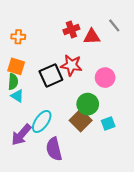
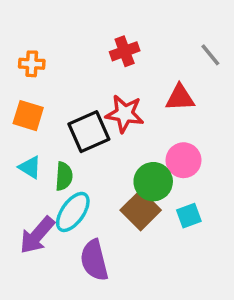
gray line: (114, 25) -> (210, 55), moved
red triangle: (92, 37) -> (180, 98), moved
pink circle: (105, 78) -> (184, 160), moved
green semicircle: (13, 82) -> (64, 176), moved

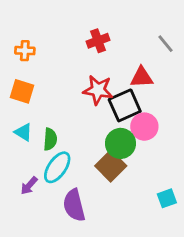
black square: (89, 132) -> (125, 105), moved
cyan square: (189, 216) -> (167, 198), moved
purple arrow: (37, 235) -> (29, 186), size x0.6

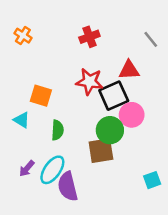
orange cross: (25, 51) -> (23, 36), moved, turned 30
orange square: (22, 91) -> (41, 96), moved
green semicircle: (50, 139) -> (57, 130), moved
brown square: (111, 166) -> (101, 151), turned 36
cyan ellipse: (57, 167) -> (52, 170), moved

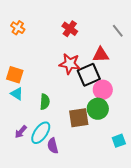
red cross: (89, 37) -> (70, 29), turned -35
orange square: (41, 96) -> (15, 75), moved
green circle: (110, 130) -> (98, 109), moved
purple semicircle: (68, 186) -> (53, 146), size x0.7

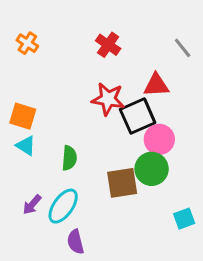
purple semicircle: (53, 146) -> (76, 242), moved

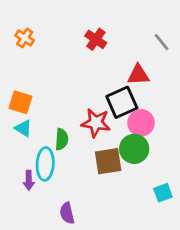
red star: (108, 99) -> (96, 123), moved
purple arrow: (32, 205) -> (29, 180), turned -42
cyan ellipse: (63, 206) -> (45, 164), moved, turned -32

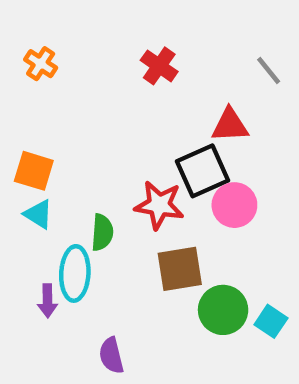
green circle: (134, 149) -> (223, 310), moved
cyan square: (163, 193) -> (271, 321), turned -36

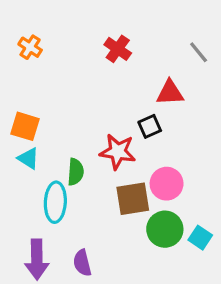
black square: (203, 171) -> (150, 126), size x0.6
pink circle: (234, 205) -> (167, 184), moved
purple arrow: (47, 301) -> (37, 259), moved, size x1.6

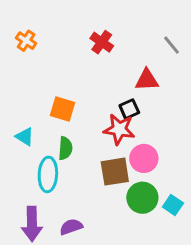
orange square: (25, 126) -> (62, 109), moved
red star: (118, 152) -> (119, 129), moved
purple semicircle: (82, 263) -> (71, 227), turned 85

